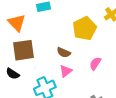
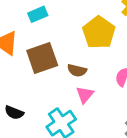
brown square: (23, 50) -> (42, 58), moved

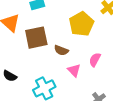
pink triangle: (85, 95) -> (74, 70), moved, turned -32

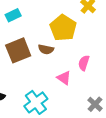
brown semicircle: (61, 50) -> (46, 49), moved

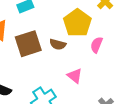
pink semicircle: (84, 63) -> (97, 45), moved

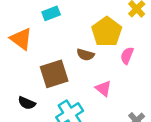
brown square: (28, 44) -> (54, 74), moved

